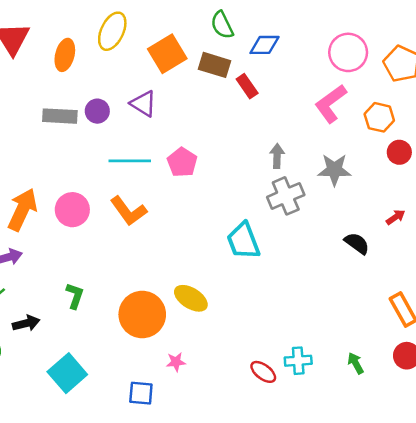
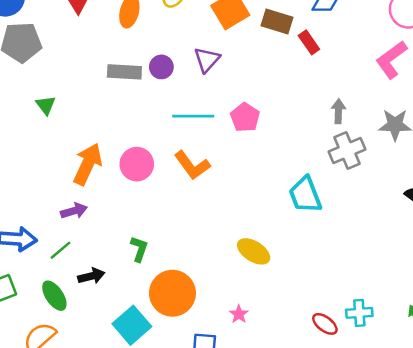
purple triangle: (143, 104) -> (207, 60), turned 40
orange circle: (142, 314) -> (172, 293), moved
pink star: (176, 362) -> (239, 314), turned -30

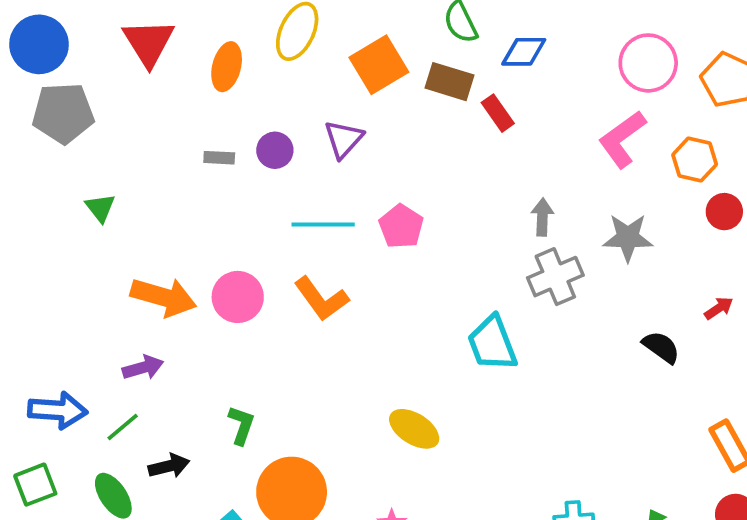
gray rectangle: (124, 72) -> (219, 158), size x0.6
orange arrow: (88, 164) -> (163, 297), turned 81

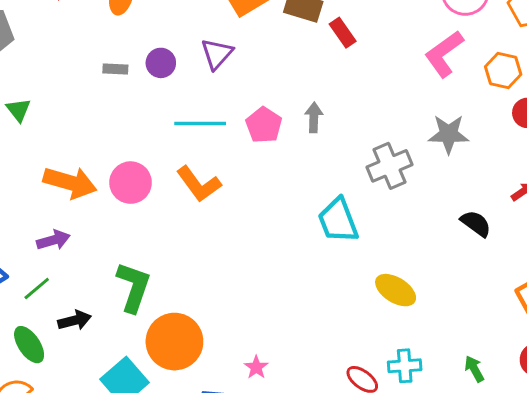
gray arrow: (542, 217) -> (314, 117), moved
green L-shape: (241, 425) -> (134, 287), size x1.6
yellow ellipse: (414, 429) -> (396, 290), moved

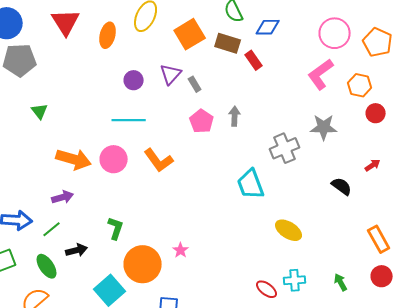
gray rectangle: (115, 69) -> (195, 84), moved, turned 56
cyan line: (200, 123) -> (129, 120), moved
green L-shape: (134, 287) -> (116, 228), size x0.7
pink star: (256, 367) -> (181, 250), moved

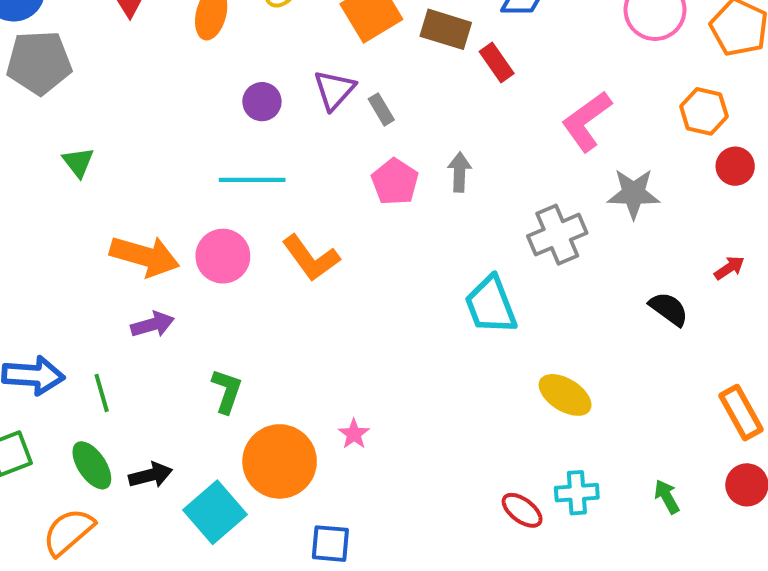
pink L-shape: (321, 74) -> (587, 121), moved
purple arrow: (63, 197) -> (152, 325), moved
green line: (52, 229) -> (102, 393), turned -66
black arrow: (77, 250) -> (151, 475), moved

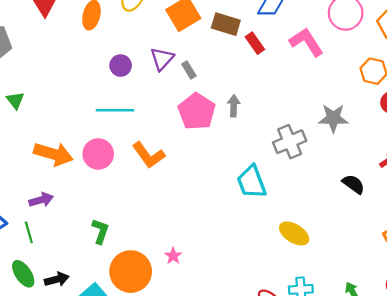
pink L-shape: (587, 121) -> (306, 42), moved, turned 93
pink pentagon: (395, 182) -> (197, 111), size x1.4
purple arrow: (152, 325) -> (41, 200), moved

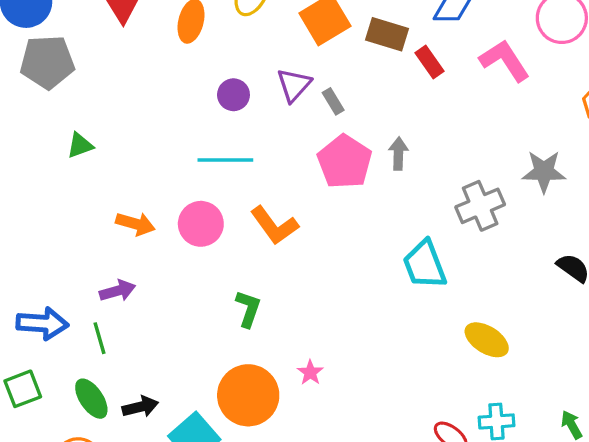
green triangle: (15, 100) -> (80, 145), turned 48
orange arrow: (53, 154) -> (135, 224), size x0.7
green L-shape: (100, 231) -> (248, 309), moved

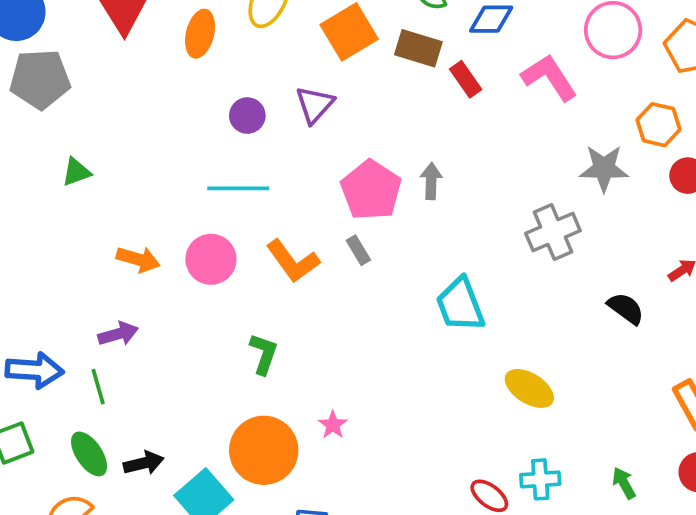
gray rectangle: (333, 101) -> (358, 250), moved
gray star: (544, 172) -> (604, 168), moved
gray cross: (480, 206) -> (553, 232), moved

